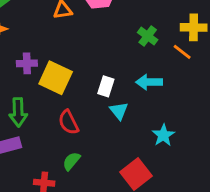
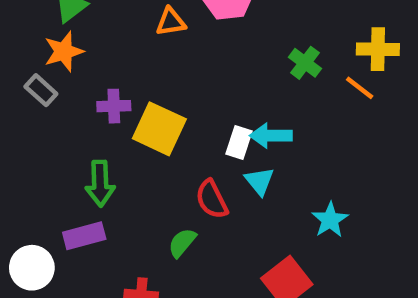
cyan arrow: (149, 82) -> (271, 136), moved
red semicircle: (69, 122) -> (212, 199), moved
green semicircle: (71, 161) -> (182, 243), moved

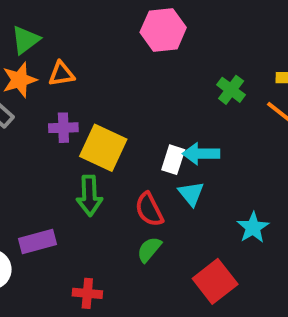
orange triangle: (171, 22) -> (61, 74), moved
green arrow: (100, 183) -> (89, 196), moved
green semicircle: (182, 243) -> (149, 249), moved

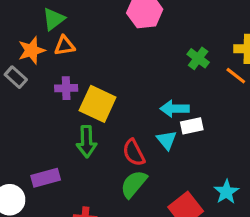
green triangle: (25, 40) -> (54, 19), moved
white rectangle: (173, 160) -> (192, 126), moved, turned 60
cyan star: (253, 228) -> (226, 192), moved
green semicircle: (149, 249) -> (134, 184), size x1.4

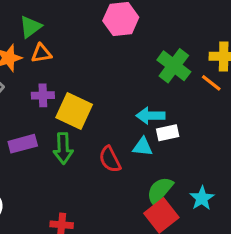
green cross: (198, 58) -> (174, 66), size x1.5
cyan triangle: (167, 140) -> (143, 147), turned -45
purple rectangle: (46, 178) -> (23, 144), moved
green semicircle: (134, 184) -> (160, 190), moved

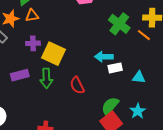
cyan triangle: (143, 147) -> (139, 77), moved

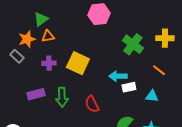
orange line: (144, 35) -> (159, 70), moved
yellow square: (54, 54) -> (78, 63), moved

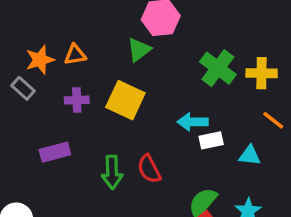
green triangle: (41, 19) -> (139, 50), moved
yellow cross: (165, 38) -> (262, 73), moved
orange line: (159, 70) -> (273, 120), moved
green arrow: (62, 97) -> (112, 172), moved

